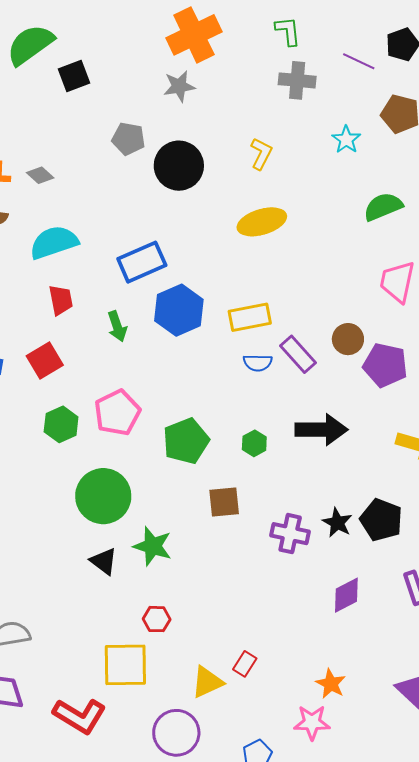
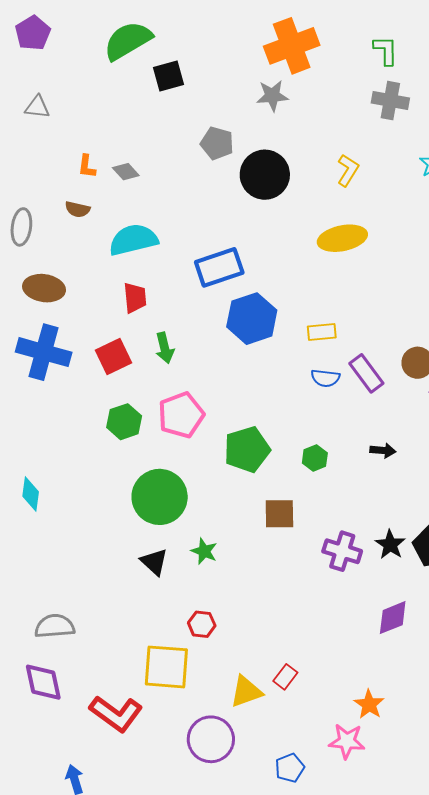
yellow rectangle: (250, 317) -> (322, 332), size x0.7
green arrow: (117, 326) -> (165, 348), moved
black arrow: (321, 430) -> (383, 450), size x0.5
green star: (153, 546) -> (204, 551), size x0.7

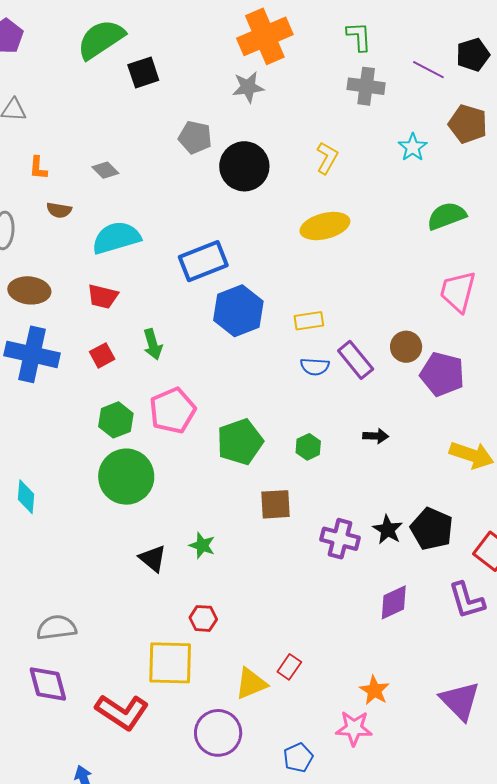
orange L-shape: (87, 166) -> (38, 168), moved
red trapezoid: (135, 298) -> (103, 296), moved, turned 112
red square: (114, 357) -> (102, 355), size x0.7
green circle: (160, 497) -> (126, 477), moved

